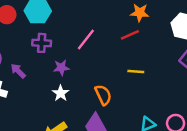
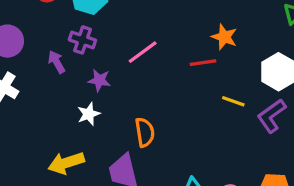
purple arrow: (18, 71) -> (57, 62), moved
yellow line: (136, 71) -> (233, 101), moved

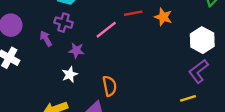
red line: (203, 63) -> (133, 13), moved
yellow line: (233, 101) -> (188, 98), moved, turned -35

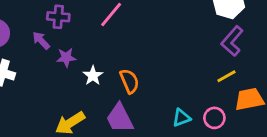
purple star: (76, 51) -> (66, 57), moved
white star: (70, 74) -> (93, 76), moved

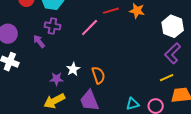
purple star: (66, 57) -> (56, 79), moved

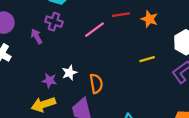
yellow line: (167, 78) -> (147, 59), moved

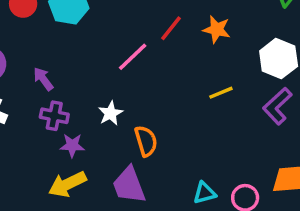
red line: (121, 15) -> (171, 28), turned -36
purple cross: (54, 22) -> (54, 116), moved
white star: (69, 73) -> (110, 113), moved

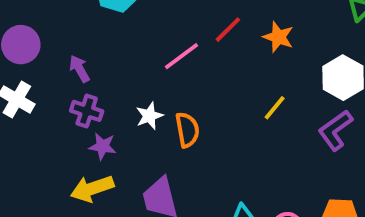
yellow line: (221, 93) -> (275, 108), turned -35
orange semicircle: (146, 141) -> (187, 130), moved

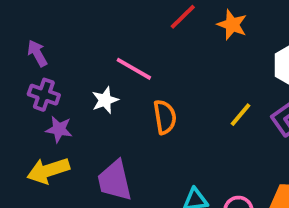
pink line: (181, 56) -> (134, 69), moved, turned 66
yellow line: (275, 108) -> (240, 115), moved
orange semicircle: (187, 130) -> (165, 117), moved

